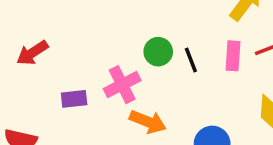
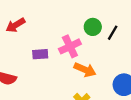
black line: (191, 60) -> (113, 33), turned 49

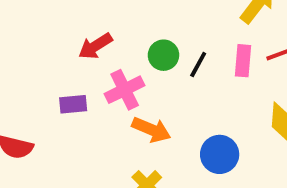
red arrow: (16, 25) -> (95, 46), moved

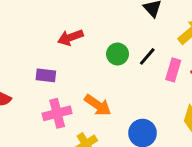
black line: (198, 65) -> (147, 56), moved
pink cross: (125, 90) -> (57, 113), moved

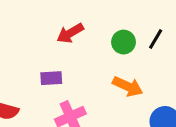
orange arrow: (98, 105) -> (128, 86), moved

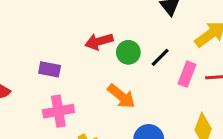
red arrow: (70, 33) -> (99, 41), moved

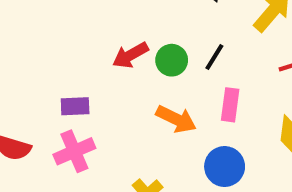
pink rectangle: (187, 74) -> (230, 105), moved
pink cross: (58, 111) -> (74, 151), moved

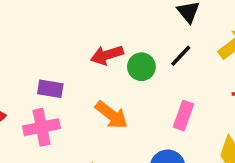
black line: (214, 57) -> (181, 56), moved
orange arrow: (176, 119) -> (112, 115), moved

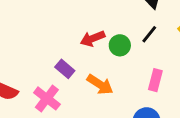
purple rectangle: (50, 89) -> (65, 69), moved, turned 36
pink cross: (42, 127) -> (47, 98), turned -36

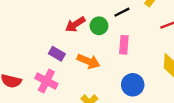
black line: (149, 34) -> (122, 12), turned 35
pink rectangle: (155, 80) -> (124, 45), moved

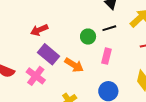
red arrow: (75, 24) -> (39, 30), moved
purple rectangle: (57, 54) -> (48, 54), size x1.5

